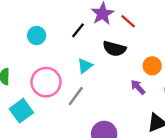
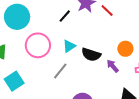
cyan circle: (37, 35) -> (17, 17), moved, size x1.6
black semicircle: (114, 49) -> (91, 55), moved
pink circle: (46, 82) -> (38, 45), moved

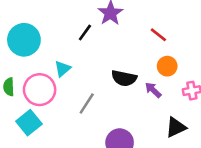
red line: (107, 10) -> (158, 35), moved
pink circle: (38, 45) -> (40, 90), moved
cyan triangle: (69, 46) -> (63, 69), moved

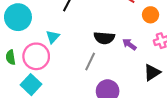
orange circle: (167, 66) -> (151, 15), moved
gray line: (87, 104) -> (90, 62), moved

